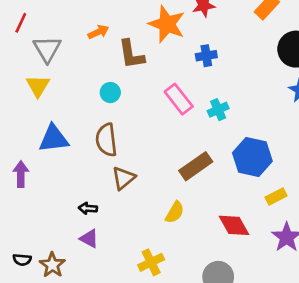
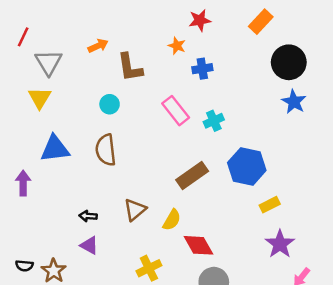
orange star: (167, 24) -> (177, 46), moved, size x0.5
brown triangle: (123, 178) -> (135, 210), moved
red diamond: (234, 225) -> (199, 245), moved

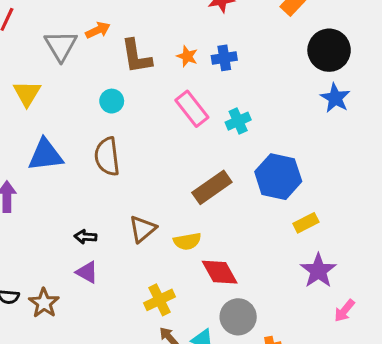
orange star: (177, 46) -> (187, 56), moved
gray triangle: (49, 62) -> (61, 46), moved
yellow semicircle: (172, 220) -> (187, 241), turned 50

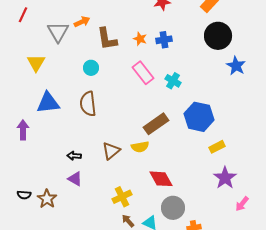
black circle: (329, 50) -> (218, 36), moved
cyan cross: (238, 121) -> (173, 81), turned -35
yellow semicircle: (187, 241) -> (140, 147), moved

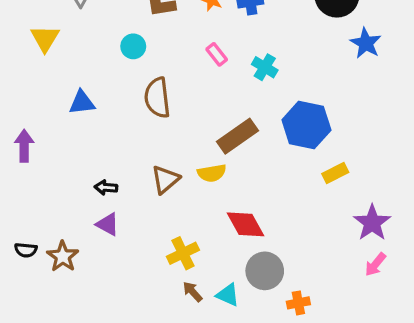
pink rectangle: (143, 73) -> (217, 54), size x0.6
blue triangle: (48, 103) -> (82, 102), moved, size x0.7
brown semicircle: (88, 104) -> (157, 98), moved
purple star: (225, 178) -> (372, 223), moved

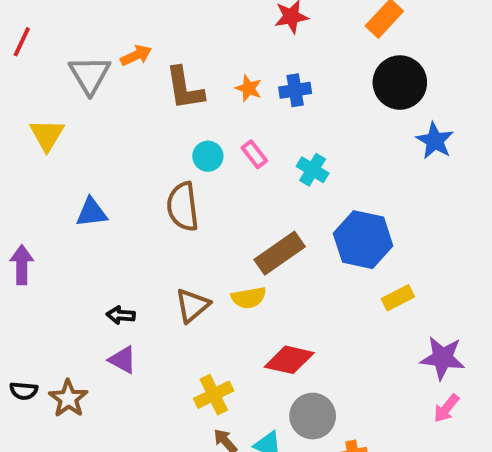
cyan circle: (133, 46) -> (208, 156), moved
purple star: (372, 223) -> (443, 358), turned -30
red diamond: (245, 224) -> (289, 360), turned -48

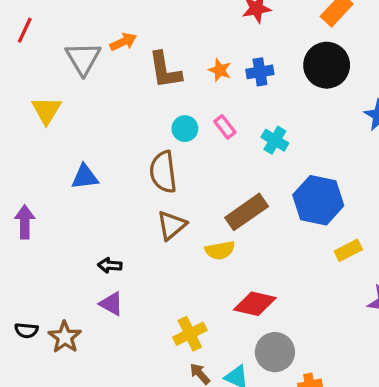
black circle: (400, 83) -> (327, 65), moved
brown triangle: (192, 305) -> (172, 225), moved

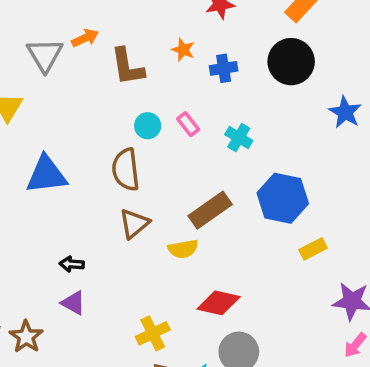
orange star: (220, 70) -> (183, 50), moved
blue triangle: (85, 177) -> (46, 175), size x1.5

